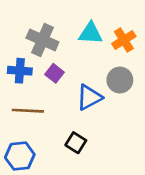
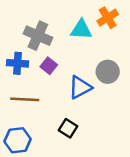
orange cross: (124, 40) -> (108, 18), moved

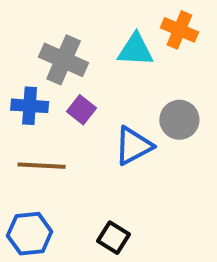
orange cross: (108, 18) -> (179, 30), turned -35
black square: (68, 128) -> (113, 238), moved

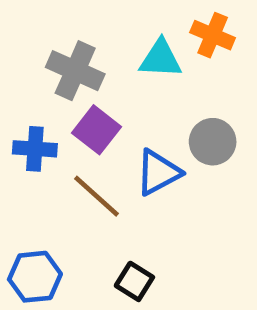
blue cross: (30, 106) -> (35, 149), moved
purple square: (82, 110) -> (97, 130), size x1.4
brown line: (42, 166) -> (97, 196), moved, turned 39

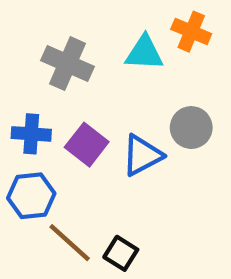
purple square: (97, 130) -> (87, 145), moved
brown line: (97, 196) -> (70, 243), moved
blue hexagon: (35, 277) -> (31, 196), moved

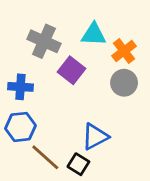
orange cross: (191, 32) -> (124, 51), moved, turned 30
purple square: (87, 145) -> (72, 70), moved
blue triangle: (142, 155) -> (95, 137), moved

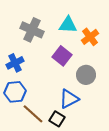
purple square: (72, 70) -> (62, 56), moved
gray circle: (124, 83) -> (86, 75), moved
blue cross: (20, 87) -> (15, 63), turned -30

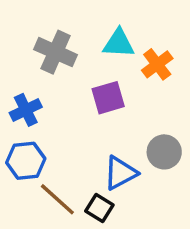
purple square: (62, 56) -> (108, 98), turned 36
gray circle: (86, 75) -> (164, 152), moved

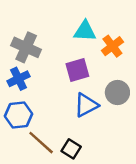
gray cross: (56, 52) -> (26, 47), moved
gray circle: (164, 152) -> (117, 92), moved
blue triangle: (120, 173) -> (86, 105), moved

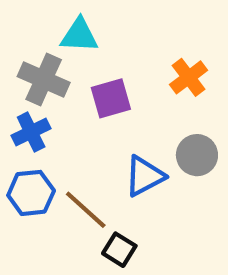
cyan triangle: (85, 31) -> (79, 35), moved
purple square: (77, 70) -> (111, 98), moved
brown line: (41, 143) -> (86, 210), moved

